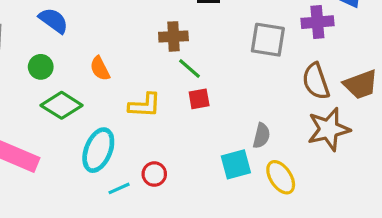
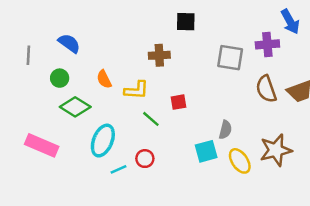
green line: (189, 68) -> (151, 119), moved
yellow L-shape: (145, 105) -> (136, 90), moved
brown star: (329, 129) -> (276, 150), moved

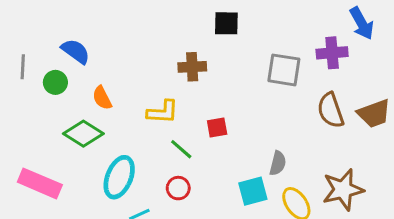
green circle: (60, 78) -> (55, 82), moved
orange semicircle: (104, 79) -> (102, 98), moved
red circle: (145, 159) -> (178, 188), moved

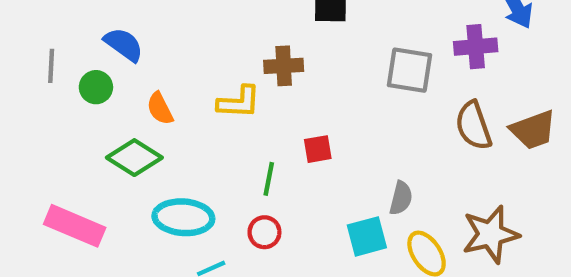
yellow L-shape: (163, 112) -> (239, 102), moved
green line: (181, 149) -> (269, 179), turned 60
cyan ellipse: (119, 177) -> (183, 217), turned 72

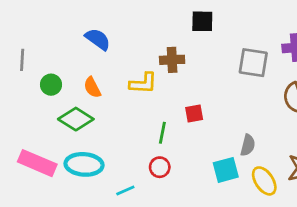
blue semicircle: (124, 45) -> (98, 39), moved
green circle: (96, 87) -> (51, 85), moved
cyan ellipse: (183, 217) -> (84, 164), moved

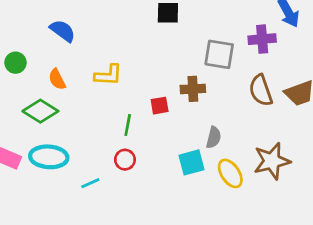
brown cross: (172, 60) -> (193, 89), moved
green circle: (51, 85) -> (15, 63), moved

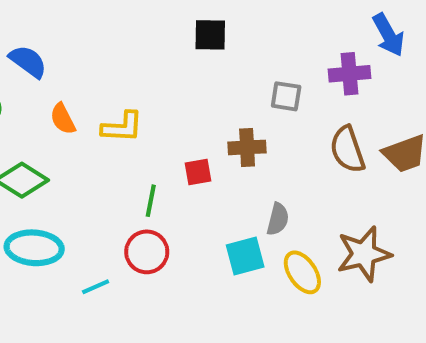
blue semicircle: (63, 31) -> (28, 61), moved
gray square: (219, 54) -> (286, 96), size x0.7
orange semicircle: (57, 79) -> (63, 119), moved
red circle: (125, 160) -> (147, 252), size x1.4

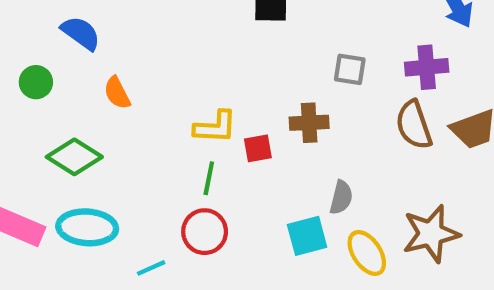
purple cross: (349, 74) -> (427, 67), moved
yellow L-shape: (122, 127) -> (215, 127), moved

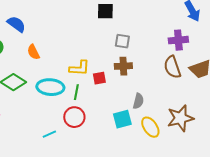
gray square: (350, 69) -> (122, 41), moved
cyan ellipse: (87, 227) -> (50, 87), moved

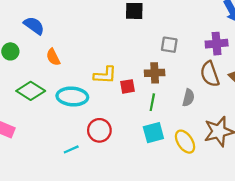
gray square: (122, 41) -> (169, 45), moved
green line: (76, 92) -> (152, 102), moved
gray semicircle: (138, 101) -> (188, 98), moved

